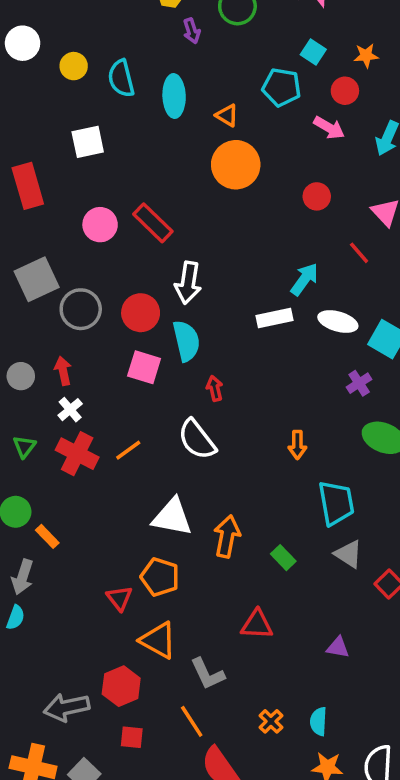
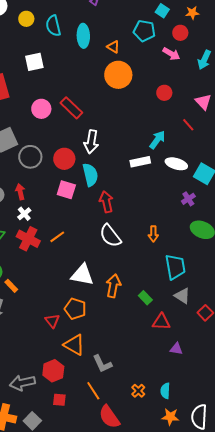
red arrow: (215, 388) -> (106, 202), size x1.5
white semicircle: (197, 440) -> (110, 236), moved
red triangle: (257, 625) -> (161, 322), moved

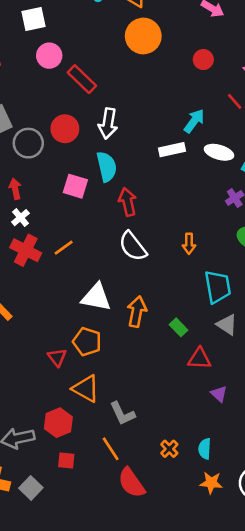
pink circle: (41, 109) -> (49, 56), moved
red circle: (64, 159) -> (65, 129), moved
purple triangle: (176, 349) -> (219, 394), turned 32

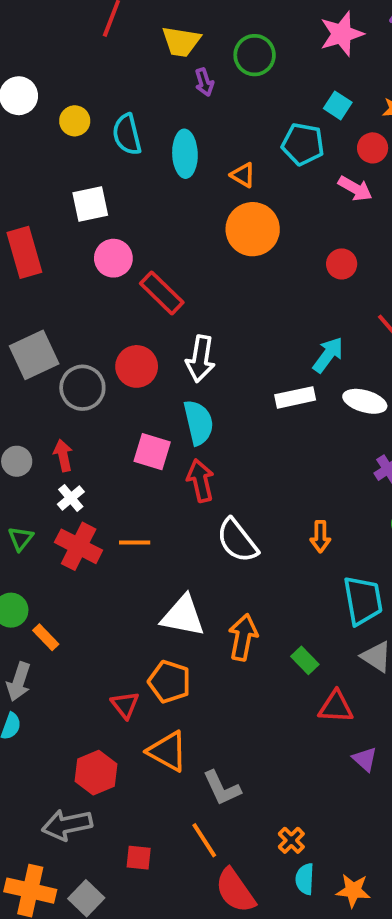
red arrow: (128, 202) -> (200, 481), moved
orange line: (64, 248) -> (135, 542), turned 36
red hexagon: (58, 423) -> (96, 773), moved
cyan semicircle: (205, 449) -> (305, 879), moved

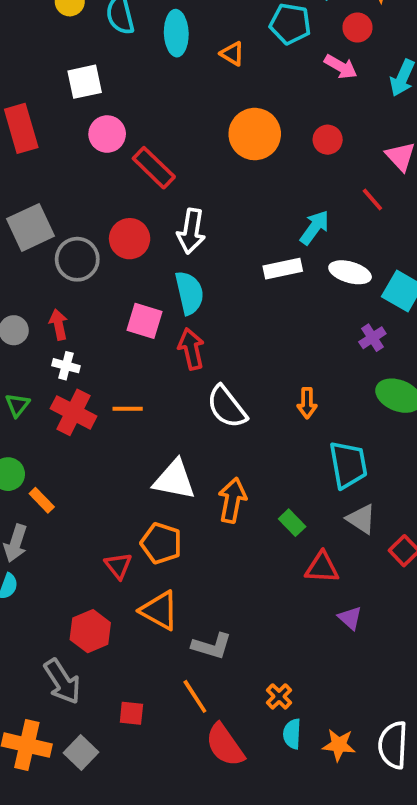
orange circle: (253, 229) -> (255, 134), moved
white cross: (71, 498) -> (66, 366), turned -35
gray L-shape: (222, 788) -> (212, 646), turned -48
gray arrow: (67, 825) -> (62, 681), turned -111

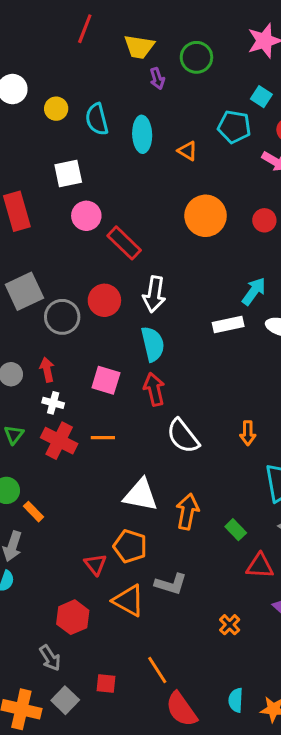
pink square: (144, 321) -> (106, 380), moved
gray L-shape: (212, 646) -> (171, 584), moved
gray arrow: (62, 681) -> (50, 658), size x0.7
orange cross: (279, 696) -> (230, 625), moved
gray square: (81, 752) -> (65, 700), moved

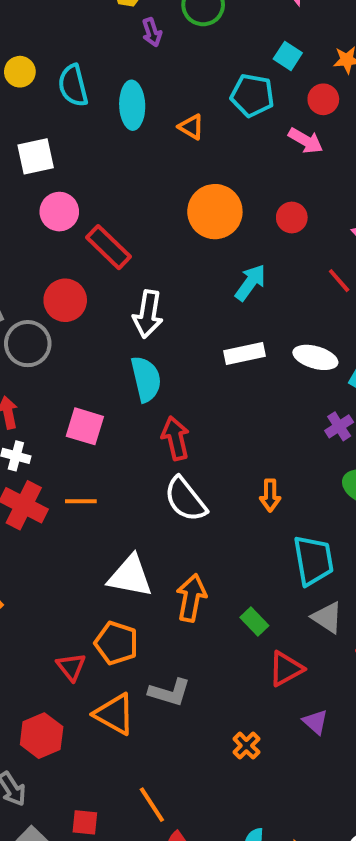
cyan arrow: (254, 291) -> (250, 283), moved
red circle: (104, 300) -> (65, 300), moved
red arrow: (154, 389) -> (176, 438), moved
red triangle: (260, 566) -> (286, 669), turned -32

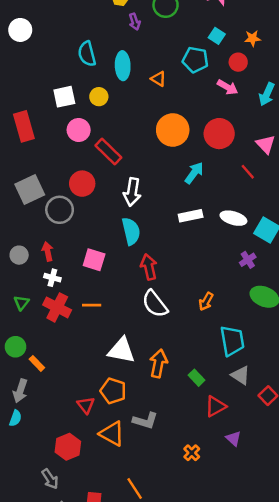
yellow circle: (20, 72) -> (99, 97), moved
red circle: (292, 217) -> (219, 134), size x1.6
orange arrow: (270, 495) -> (206, 301), turned 30

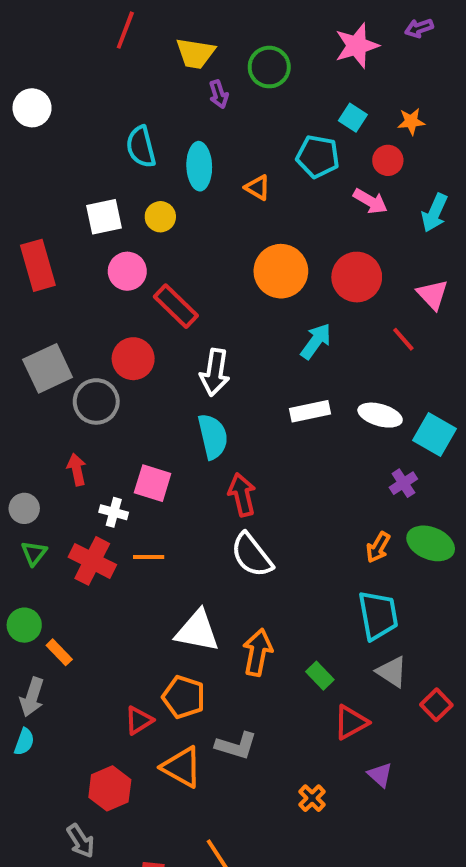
gray circle: (19, 255) -> (24, 508), moved
white cross: (52, 278) -> (114, 512), moved
orange arrow: (206, 301) -> (378, 547), moved
red triangle: (86, 405) -> (139, 720), turned 36

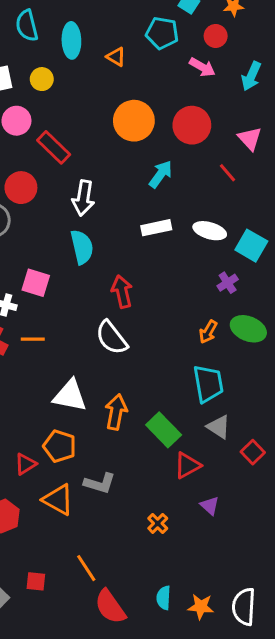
red arrow: (242, 495) -> (122, 292), moved
green rectangle: (320, 676) -> (164, 430), size x1.6

